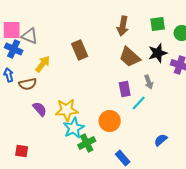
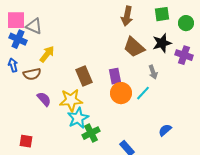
brown rectangle: (80, 50) -> (84, 76), moved
purple rectangle: (125, 89) -> (115, 76), moved
orange circle: (110, 121) -> (121, 93), moved

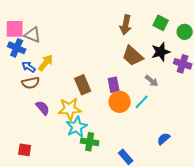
green square: (162, 14) -> (161, 23), turned 35
blue arrow: (13, 65) -> (29, 67), moved, turned -40
gray arrow: (153, 72) -> (152, 81), turned -32
green cross: (91, 133) -> (90, 142), turned 36

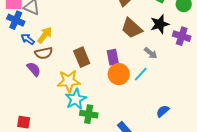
brown semicircle: (31, 83) -> (44, 53), moved
purple semicircle: (43, 108) -> (34, 69), moved

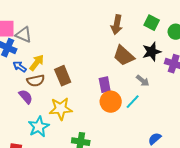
brown rectangle: (82, 57) -> (63, 76), moved
cyan star: (76, 99) -> (39, 127), moved

